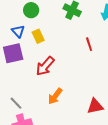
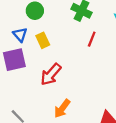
red line: (89, 44) -> (92, 39), moved, turned 40

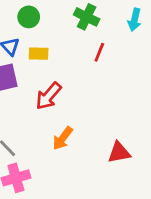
yellow rectangle: (43, 40) -> (39, 54), turned -63

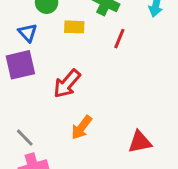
yellow rectangle: (39, 54) -> (74, 27), moved

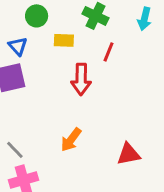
red arrow: (67, 84) -> (81, 79), moved, turned -40

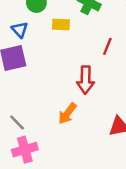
red line: (108, 52) -> (107, 46), moved
red arrow: (81, 79) -> (85, 80), moved

